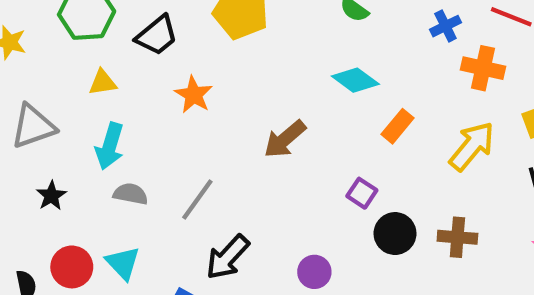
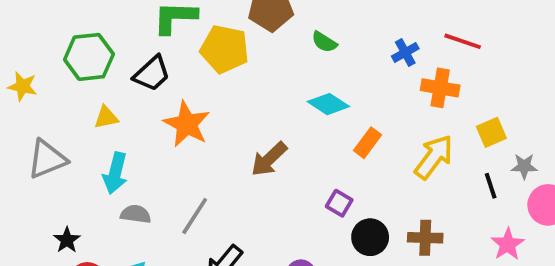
orange star: (194, 95) -> (187, 124), size x1.4
black star: (51, 196) -> (67, 240), moved

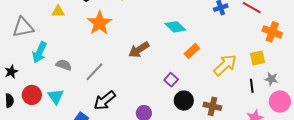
orange cross: (440, 88) -> (272, 32), moved
cyan arrow: (115, 173) -> (39, 52), moved
black star: (67, 240) -> (11, 72), moved

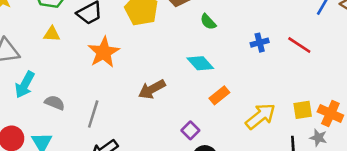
orange cross: (272, 32) -> (330, 114), moved
gray line: (94, 72) -> (93, 114), turned -30

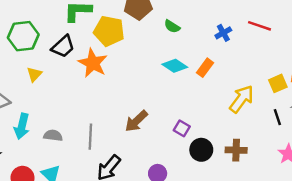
yellow triangle: (52, 34) -> (34, 74), turned -35
orange star: (104, 52) -> (93, 63), moved
brown arrow: (152, 89) -> (136, 121), moved
orange rectangle: (219, 95) -> (205, 68), moved

